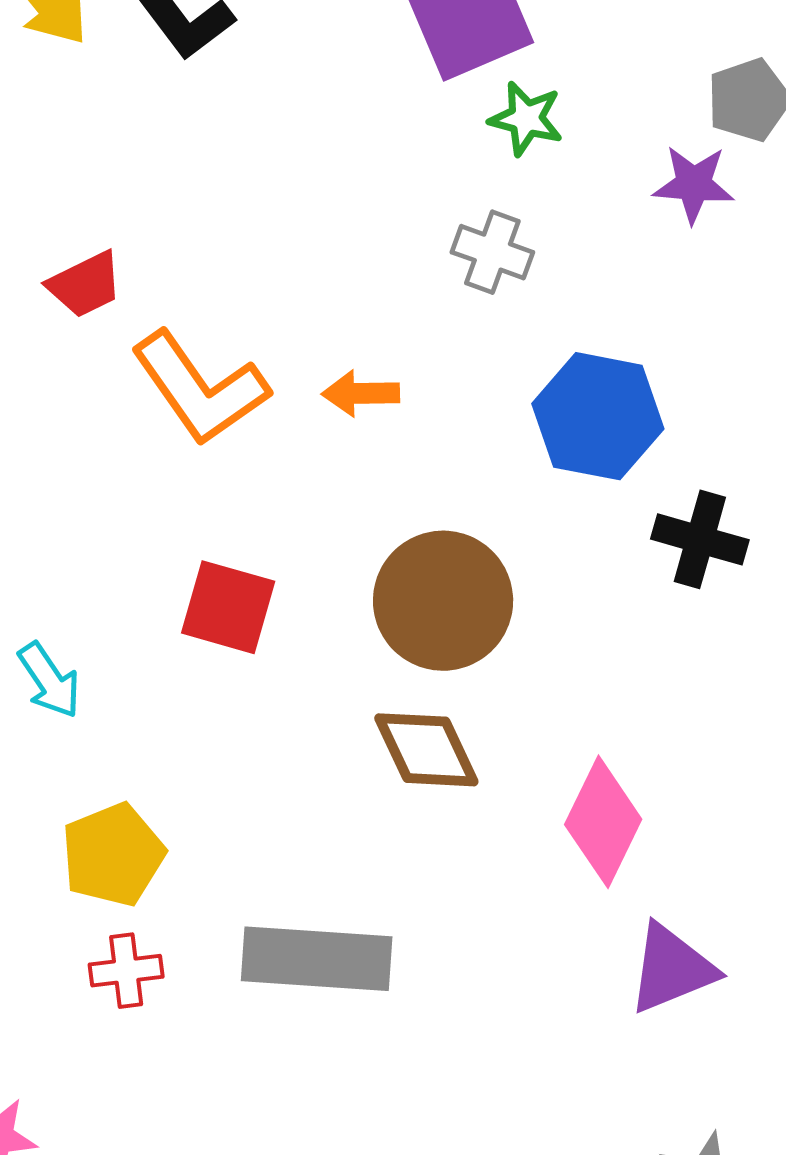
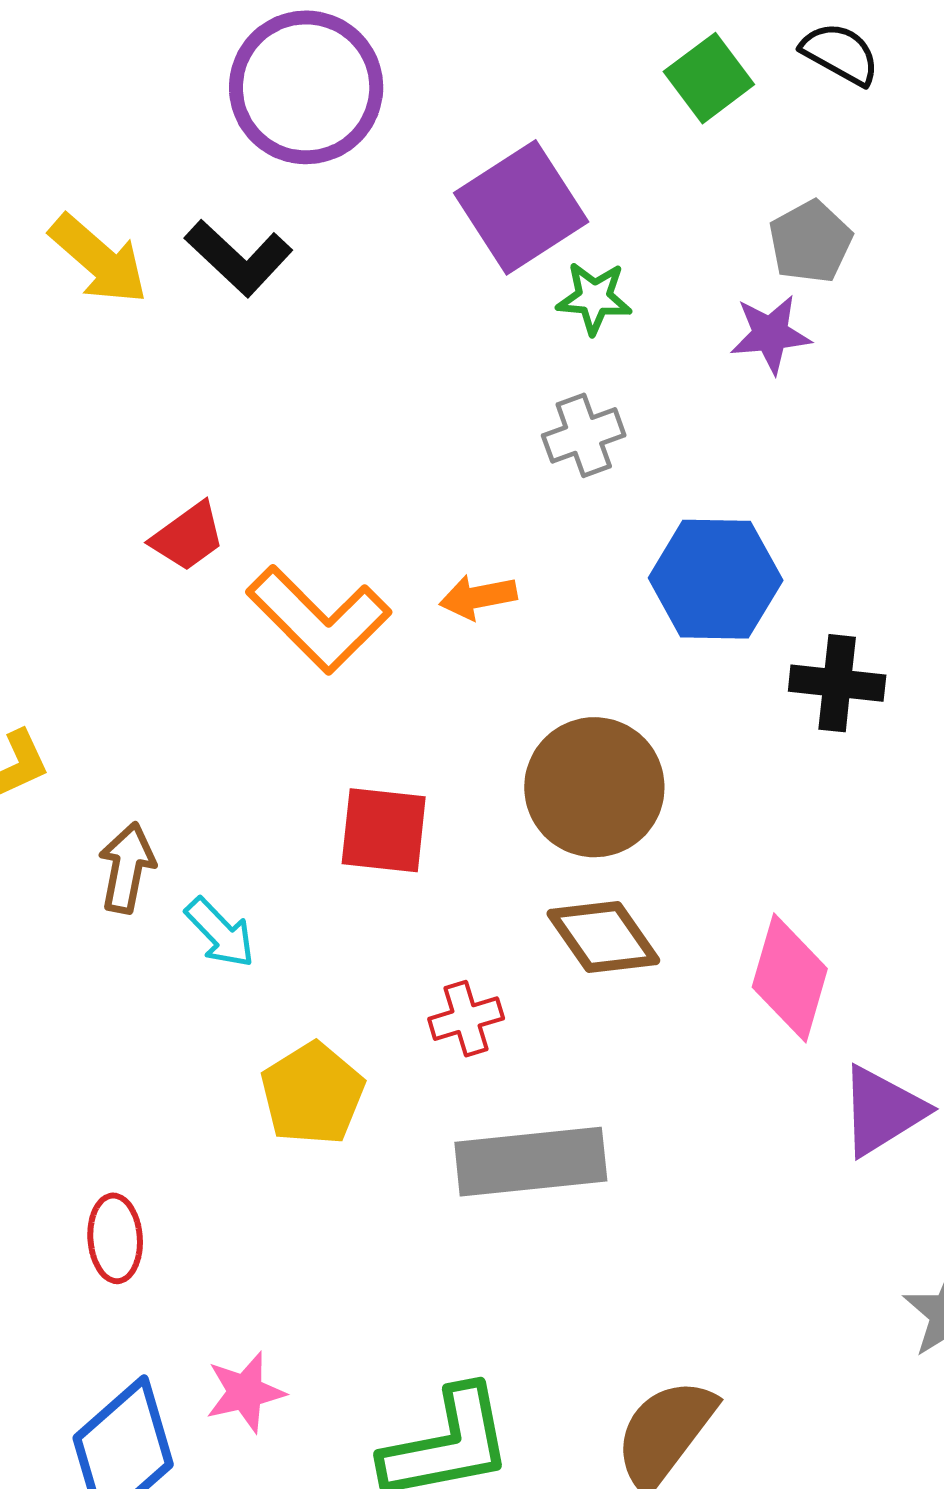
gray cross: (492, 252) -> (584, 435), turned -30
red cross: (126, 971) -> (466, 1019), moved

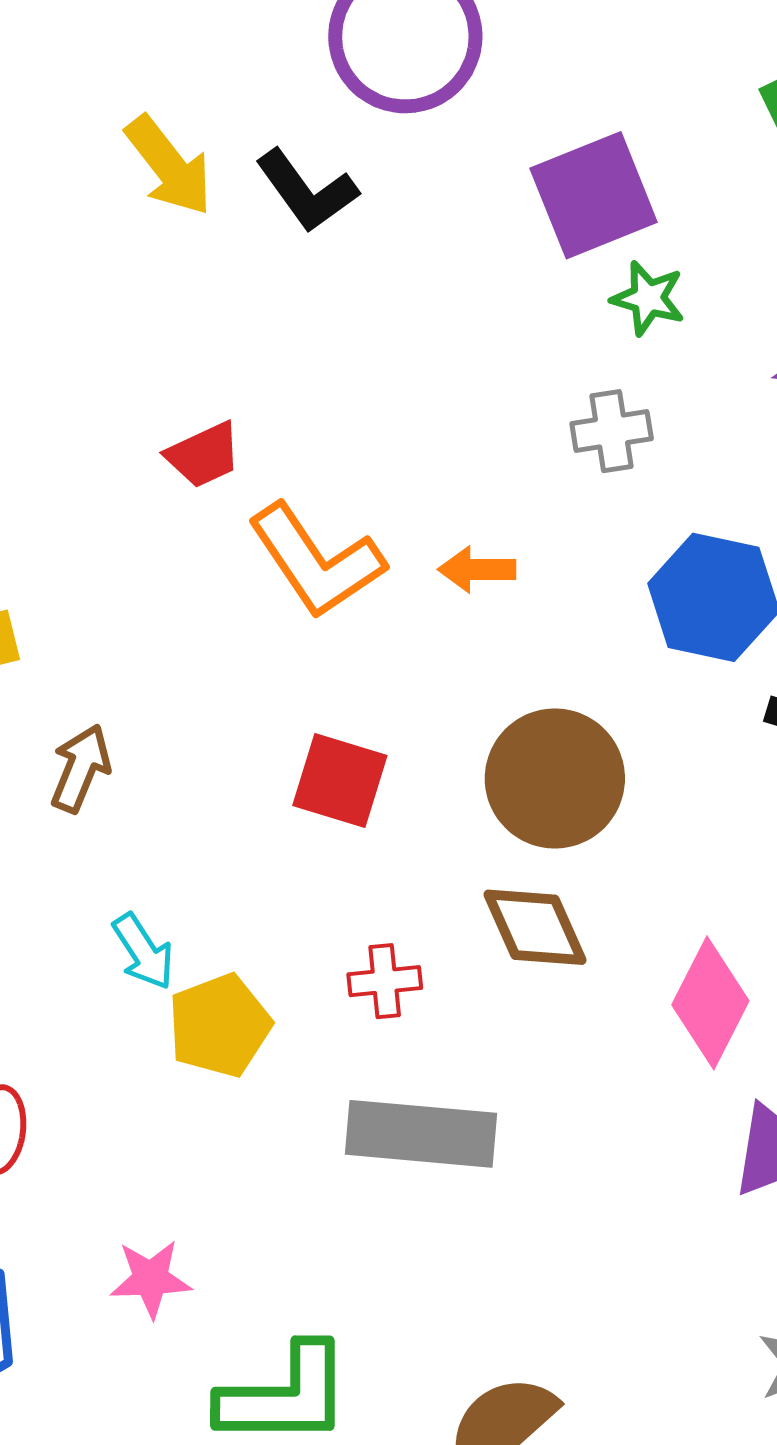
cyan arrow: (220, 933) -> (143, 952), moved
pink star: (245, 1392) -> (151, 1279), moved

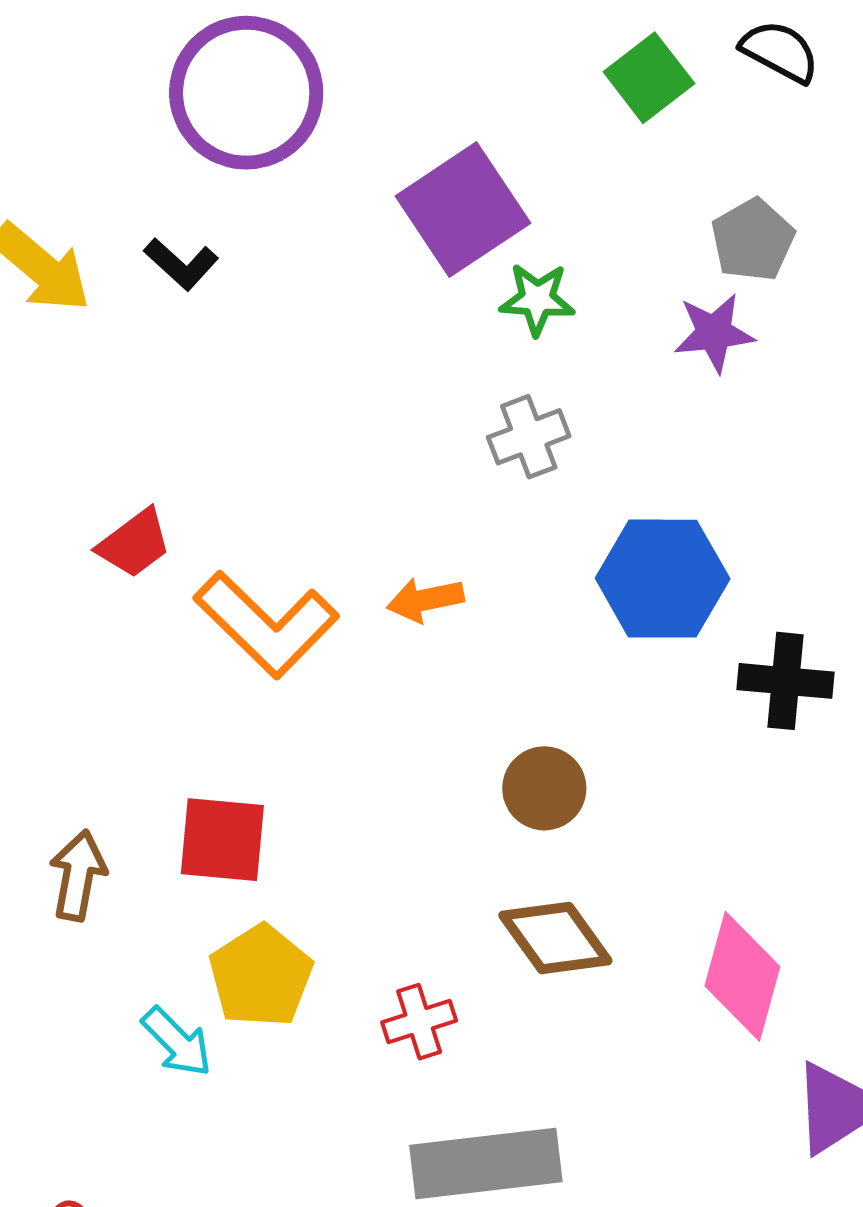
black L-shape: (307, 191) -> (181, 264), size x0.7
brown circle: (555, 778) -> (544, 788), size x0.6
red square: (340, 781) -> (222, 840), moved
yellow pentagon: (220, 1026) -> (261, 976), moved

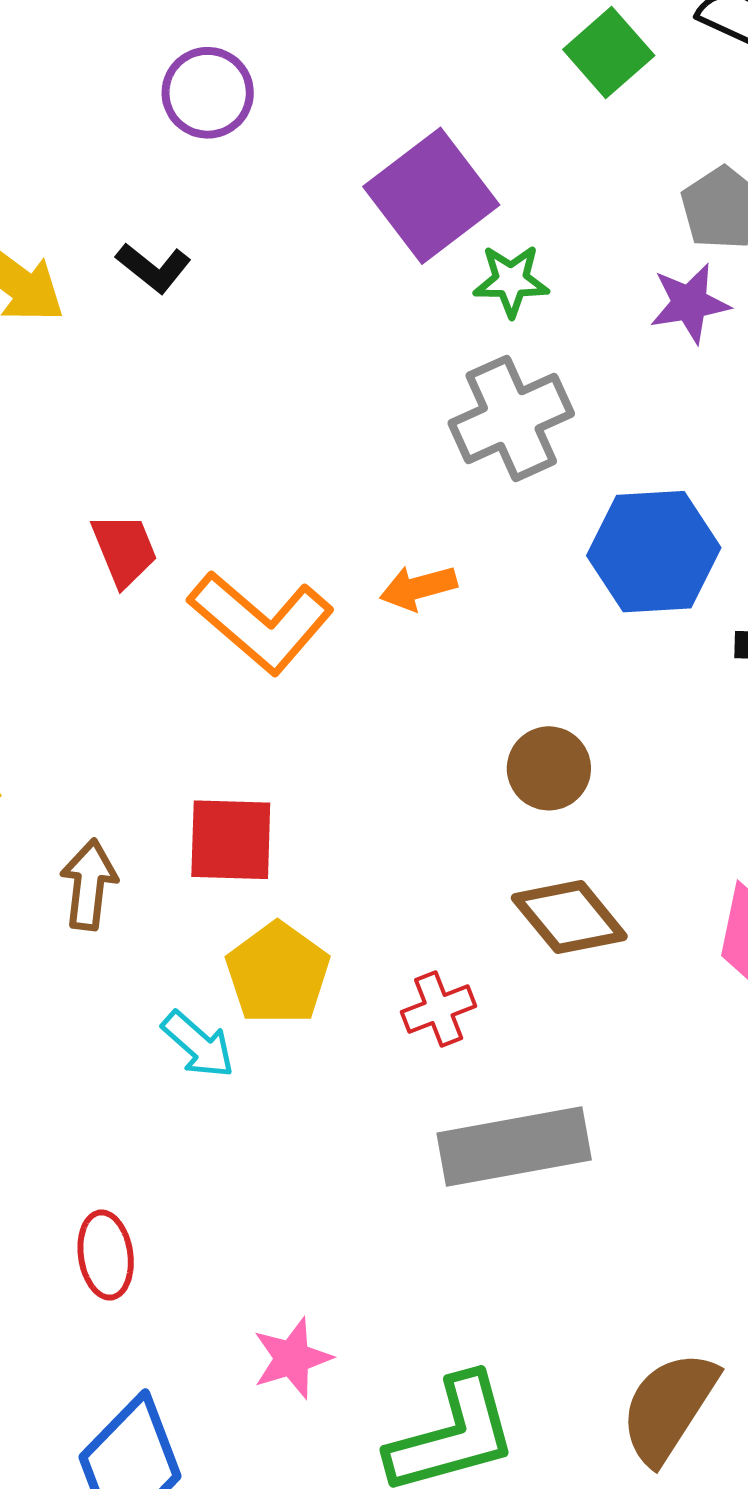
purple circle: (246, 93) -> (208, 93), size x0.6
gray cross: (529, 437) -> (511, 418), size x1.5
red trapezoid: (134, 543) -> (124, 550), turned -72

